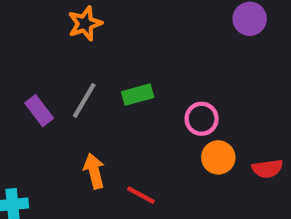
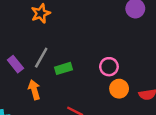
green rectangle: (138, 95) -> (63, 68), moved
orange arrow: (94, 171) -> (34, 90), moved

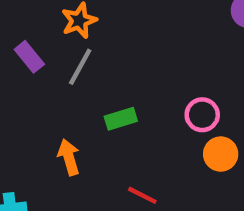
gray line: (41, 58) -> (80, 67), moved
purple rectangle: (15, 64) -> (29, 57), moved

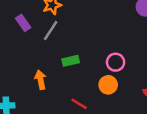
orange circle: (221, 154) -> (108, 85), moved

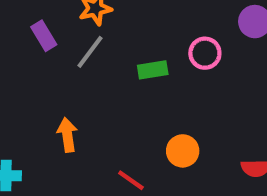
green rectangle: (71, 61) -> (153, 70), moved
pink circle: (116, 62) -> (205, 53), moved

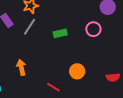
pink circle: (205, 53) -> (93, 29), moved

